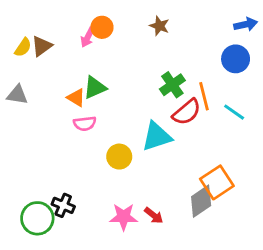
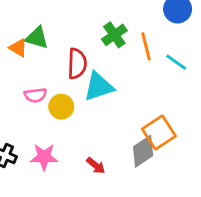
green triangle: (95, 88) -> (37, 38), turned 40
red semicircle: (187, 112) -> (77, 64), moved, turned -48
pink semicircle: (85, 124) -> (35, 95), moved
pink star: (124, 217) -> (44, 157), moved

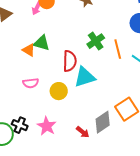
pink semicircle: (35, 95) -> (31, 83), moved
gray diamond: (143, 151) -> (103, 122), moved
pink star: (44, 157) -> (47, 126), turned 30

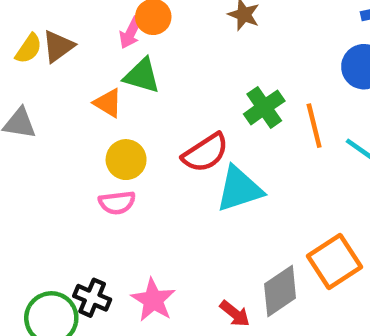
green triangle: (42, 43) -> (142, 76), moved
orange triangle: (29, 50) -> (108, 103), moved
red semicircle: (70, 61) -> (205, 153), turned 55
yellow circle: (59, 91) -> (126, 160), moved

